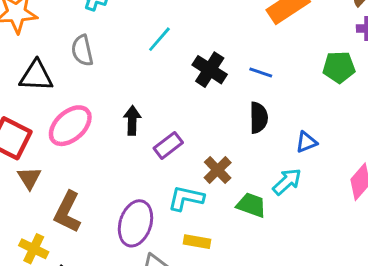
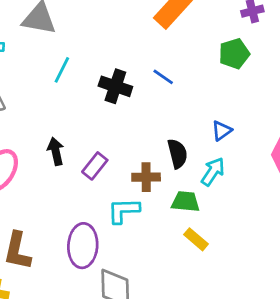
blue line: (261, 72) -> (163, 77), turned 30
black semicircle: (259, 118) -> (177, 154), moved
brown cross: (218, 170) -> (146, 177), turned -32
yellow rectangle: (197, 242) -> (196, 239), moved, turned 45

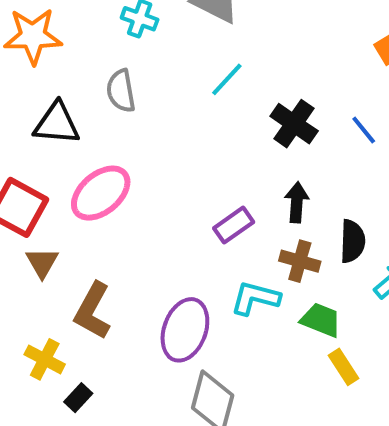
black arrow: (56, 151) -> (297, 202), moved
green trapezoid: (185, 202) -> (321, 320), moved

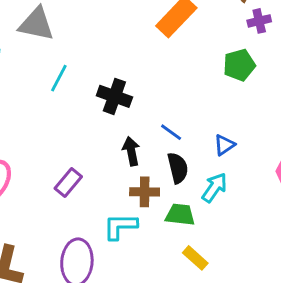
blue line: (364, 130) -> (171, 132), moved
purple rectangle: (234, 225) -> (68, 182), moved
green trapezoid: (321, 320) -> (180, 215), moved

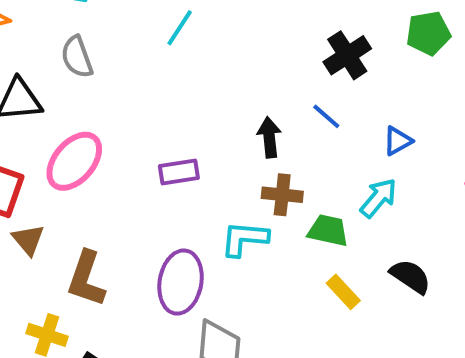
black cross: (114, 96) -> (347, 55), moved, turned 32
black semicircle: (178, 168) -> (411, 276), moved, turned -48
purple rectangle: (68, 182) -> (179, 172), turned 36

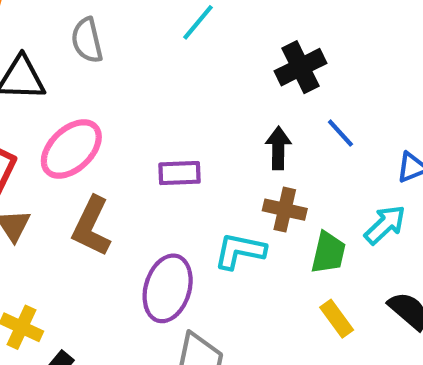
black cross: (347, 55) -> (301, 67), moved
green trapezoid: (328, 230) -> (328, 253), turned 84
brown L-shape: (86, 279) -> (92, 226), moved

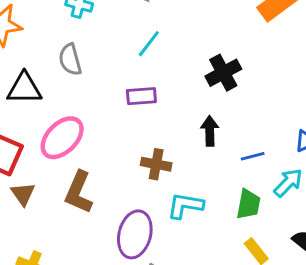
blue line: (340, 133) -> (253, 156), moved, turned -60
purple rectangle: (179, 173) -> (141, 96), moved
brown cross: (285, 210) -> (156, 164), moved

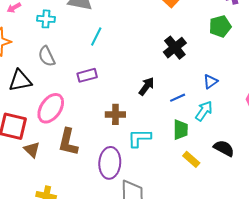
black cross: (223, 73) -> (175, 48), moved
purple rectangle: (141, 96) -> (87, 75), moved
black arrow: (210, 131) -> (146, 86), turned 48

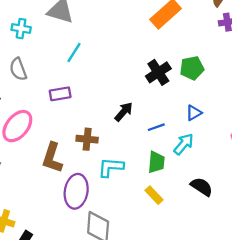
green pentagon: (220, 26) -> (192, 68), moved
brown L-shape: (68, 142) -> (52, 158), moved
yellow rectangle: (191, 159) -> (154, 195), moved

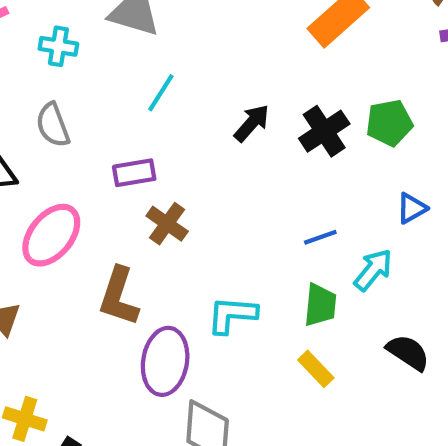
black arrow: (124, 112) -> (252, 123), moved
blue triangle: (194, 113) -> (412, 208), moved
brown cross: (87, 139) -> (167, 224), moved, turned 30

